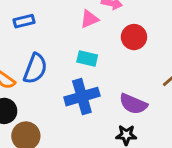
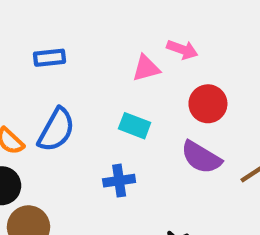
blue cross: (82, 97) -> (119, 181), size x0.6
purple semicircle: (133, 104) -> (201, 157), moved

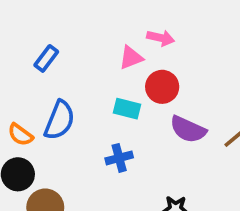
blue rectangle: (49, 58) -> (46, 58), turned -40
red circle: (208, 104) -> (162, 87), moved

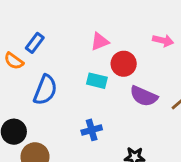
pink arrow: (161, 38) -> (163, 41), moved
orange semicircle: (20, 135) -> (14, 61), moved
blue cross: (119, 158) -> (92, 130), moved

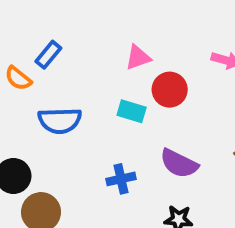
blue semicircle: (45, 90) -> (60, 121), turned 64
purple semicircle: (144, 96) -> (179, 163), moved

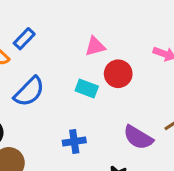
blue semicircle: (60, 121) -> (29, 92), turned -48
purple semicircle: (179, 163) -> (138, 137), moved

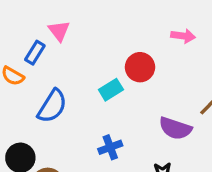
pink triangle: (95, 46) -> (59, 31), moved, turned -40
cyan rectangle: (87, 89) -> (111, 90), turned -40

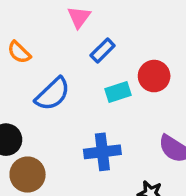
blue rectangle: (35, 53) -> (103, 50), moved
blue cross: (110, 147) -> (102, 152), size x1.4

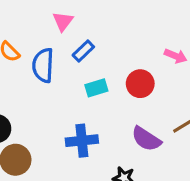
red circle: (154, 76) -> (140, 84), moved
blue semicircle: (53, 94) -> (43, 65), moved, turned 136

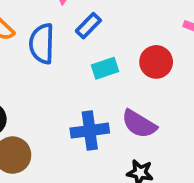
purple semicircle: (146, 139) -> (139, 124), moved

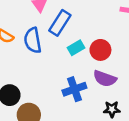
blue rectangle: (88, 26) -> (60, 23), size x1.5
red circle: (156, 62) -> (100, 50), moved

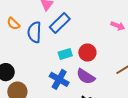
cyan rectangle: (76, 48) -> (65, 54), moved
blue cross: (74, 89) -> (59, 79), turned 36

